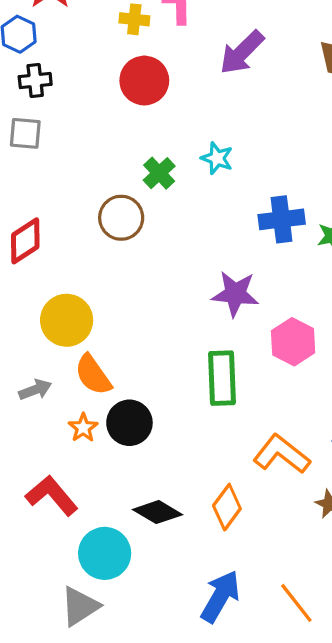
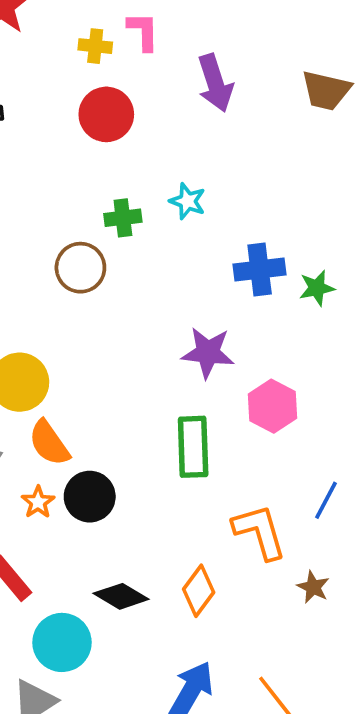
purple arrow: (242, 52) -> (215, 83), turned -63
green cross: (159, 173) -> (123, 218), turned 36
orange L-shape: (282, 454) -> (260, 532), turned 36

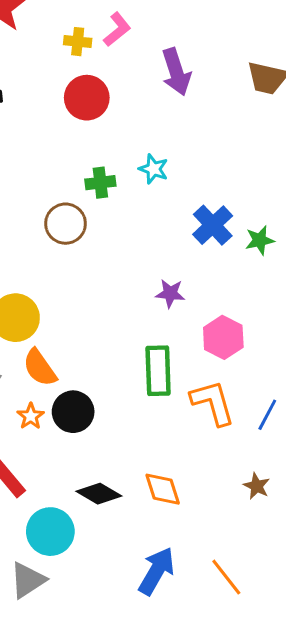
pink L-shape: (143, 31) -> (117, 29), turned 52
blue cross: (260, 269) -> (213, 225), turned -36
purple star: (208, 353) -> (170, 293), size x0.7
orange L-shape: (260, 532) -> (213, 403), moved
orange diamond: (199, 591) -> (163, 489), turned -54

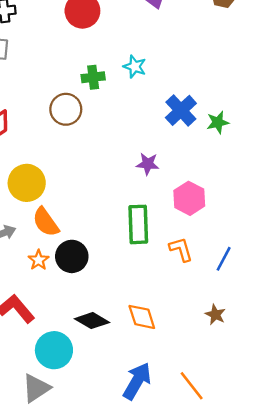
orange L-shape: (213, 403) -> (181, 249), size x0.7

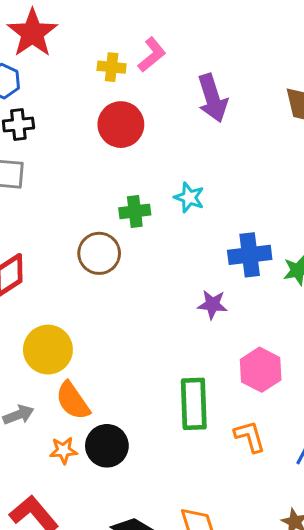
blue cross: (181, 110) -> (250, 255), turned 36
purple star: (148, 164) -> (212, 305), moved
orange star: (39, 260) -> (63, 450), turned 30

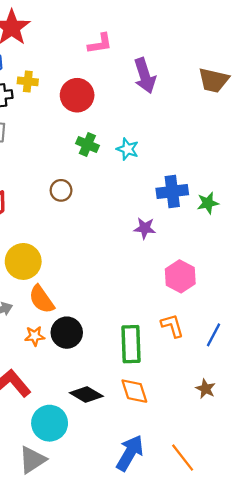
pink L-shape: (152, 55) -> (100, 44), turned 30
yellow cross: (112, 67) -> (28, 81), moved
green cross: (135, 211) -> (87, 144), moved, turned 30
brown circle: (99, 253) -> (61, 190), size x0.7
green rectangle: (194, 404) -> (131, 344), moved

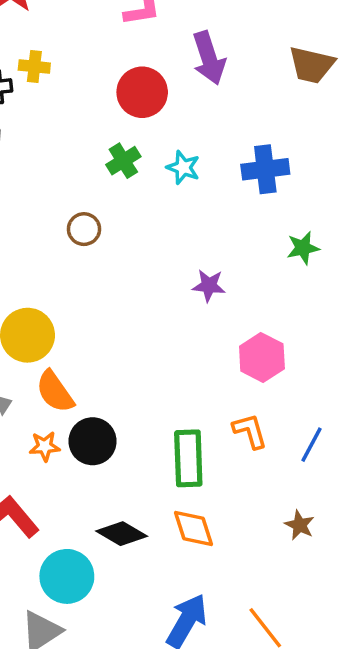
red circle: (77, 95) -> (142, 92), moved
green cross: (87, 144) -> (123, 161), turned 35
blue cross: (172, 192) -> (265, 169), moved

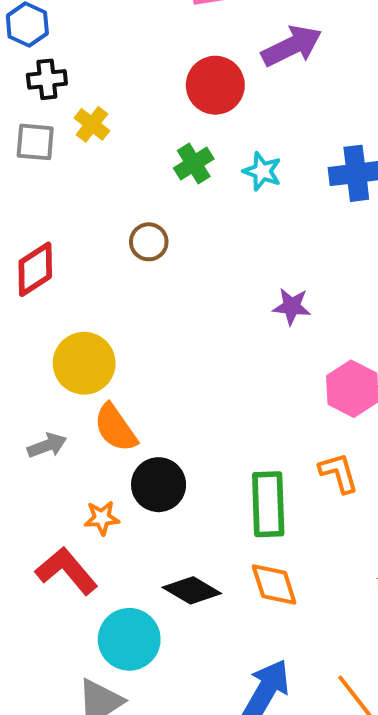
purple arrow: (209, 58) -> (292, 46), turned -98
yellow cross: (34, 67) -> (92, 124), moved, turned 32
orange star: (45, 446) -> (102, 518), moved

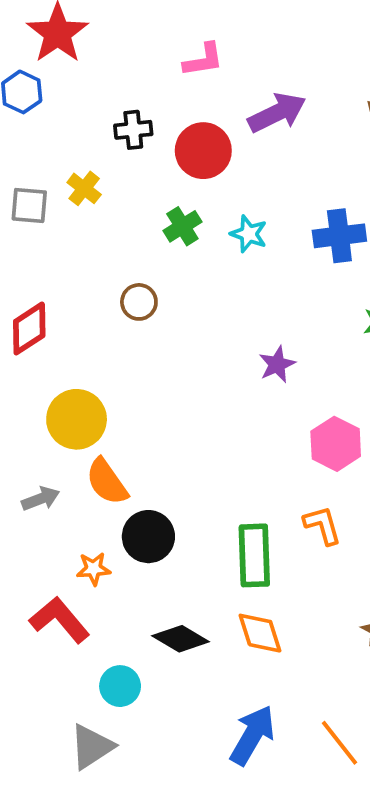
black cross: (47, 79) -> (133, 130), moved
purple star: (292, 306) -> (277, 364), turned -30
cyan circle: (129, 639) -> (120, 686), size x0.7

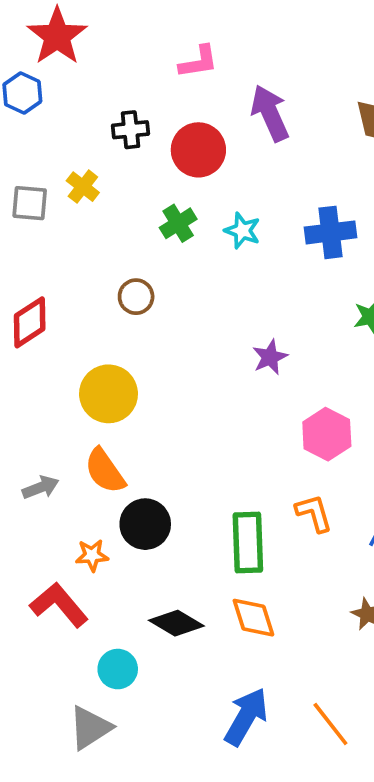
purple arrow: (277, 113) -> (270, 113), turned -88
yellow circle: (77, 419) -> (109, 394), moved

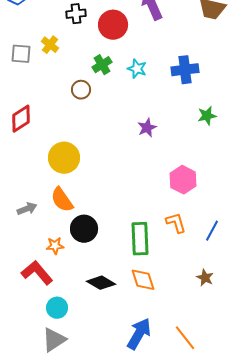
brown circle: (136, 297) -> (81, 90), moved
purple star: (270, 357) -> (147, 128), moved
cyan circle: (118, 669) -> (57, 308), moved

